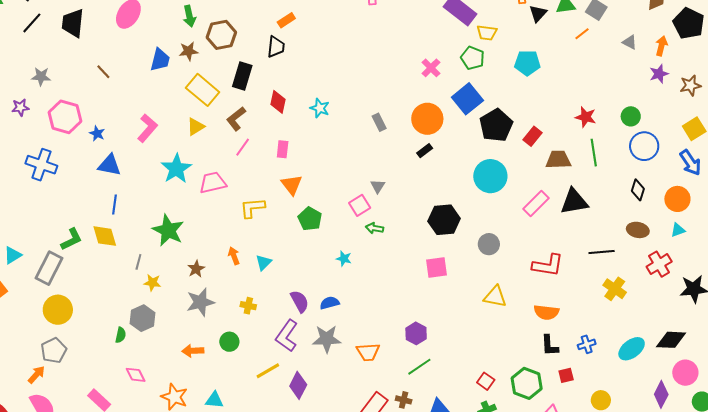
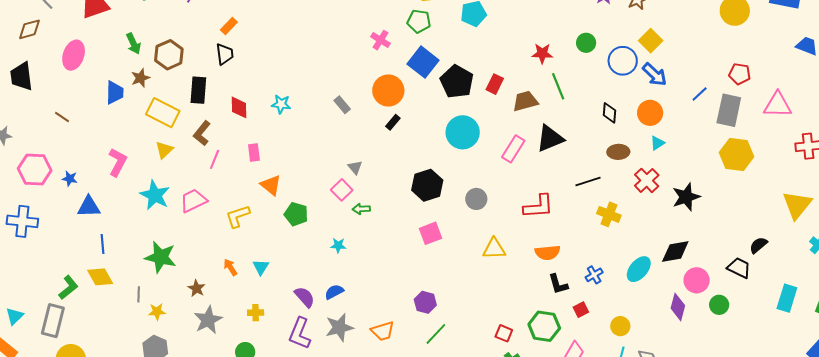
blue circle: (644, 146) -> (623, 61), moved

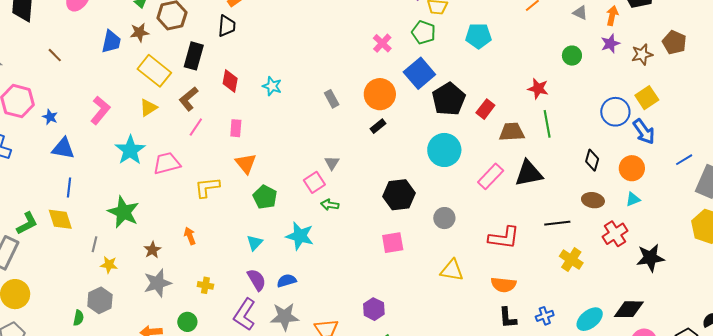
green circle: (586, 43) -> (572, 56), moved
cyan star: (338, 245) -> (300, 236), size x1.8
cyan triangle: (261, 267) -> (255, 243), moved

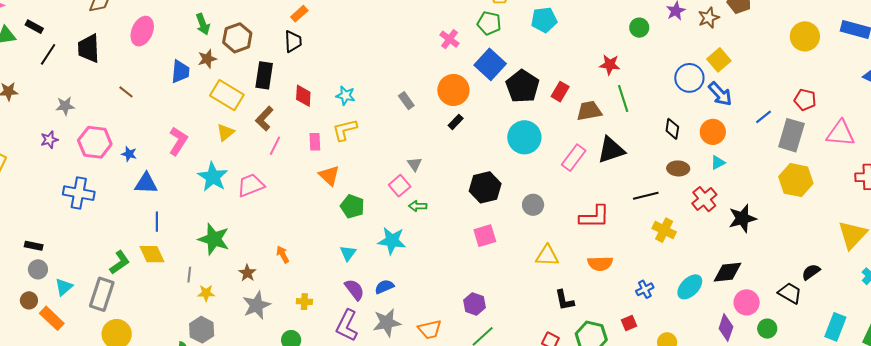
yellow L-shape: (207, 187) -> (345, 130), moved
black L-shape: (508, 318) -> (564, 300), moved

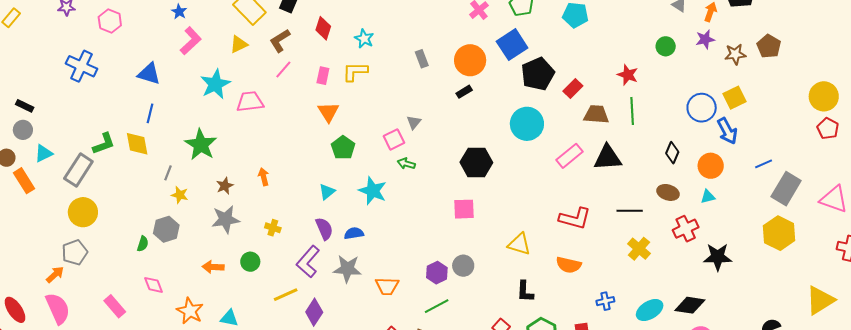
red pentagon: (805, 100) -> (828, 128), moved
pink hexagon: (95, 142) -> (110, 21), size x0.7
blue star: (129, 154) -> (179, 12), moved
gray circle: (533, 205) -> (463, 266), moved

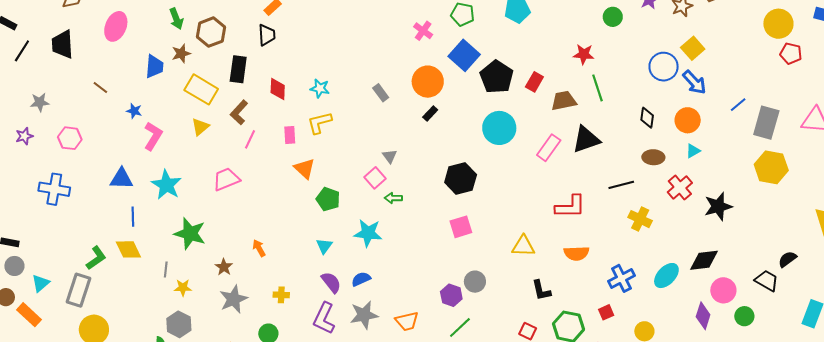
cyan star: (215, 84) -> (166, 185), moved
blue cross: (605, 301) -> (622, 278), size x1.5

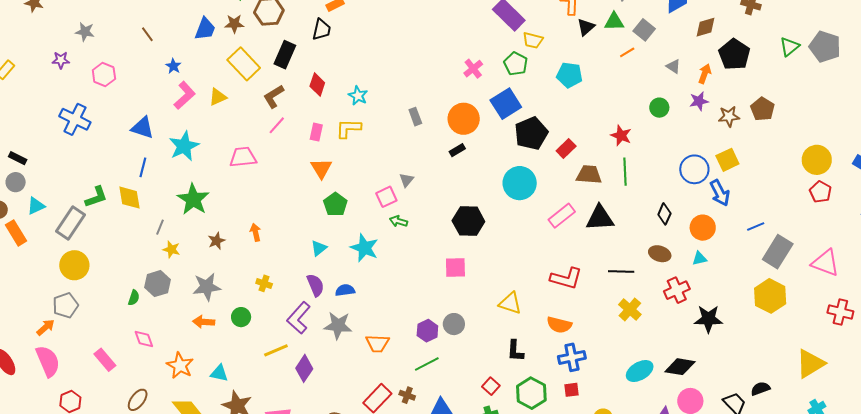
yellow triangle: (200, 127) -> (218, 97), moved
blue cross: (622, 278) -> (572, 357), moved
gray star: (233, 299) -> (207, 287), moved

